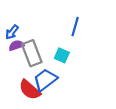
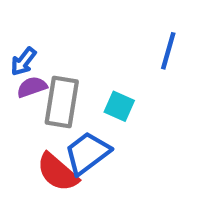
blue line: (75, 27) -> (168, 51), moved
gray rectangle: (32, 53) -> (62, 102), turned 30

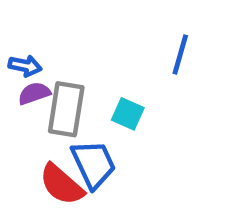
blue arrow: (23, 61) -> (25, 66), turned -116
blue trapezoid: (87, 153) -> (94, 164), turned 102

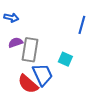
blue arrow: (25, 66) -> (11, 18), moved
cyan square: (128, 114) -> (65, 59), moved

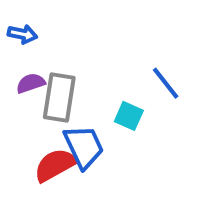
blue line: (82, 25) -> (166, 83), moved, turned -54
red semicircle: (28, 84) -> (55, 165), turned 110

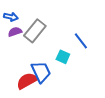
purple semicircle: (31, 83) -> (15, 32), moved
gray rectangle: (59, 98) -> (35, 31), moved, turned 30

